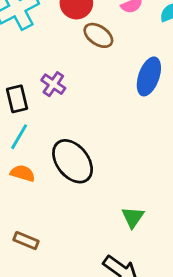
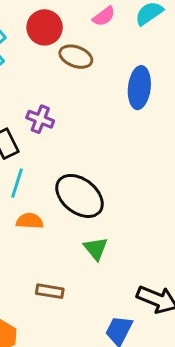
green triangle: (133, 217) -> (96, 248), moved

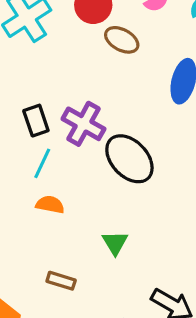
purple cross: (40, 119) -> (84, 124), moved, size x1.5
black ellipse: (80, 196) -> (129, 159), moved

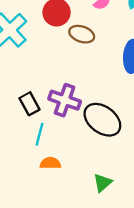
green triangle: (115, 243) -> (103, 183), turned 30

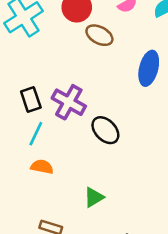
black ellipse: (102, 120) -> (105, 130), size x0.7

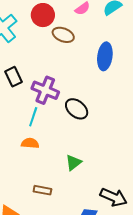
black rectangle: (31, 100) -> (14, 77), moved
cyan line: (36, 134) -> (33, 117), moved

